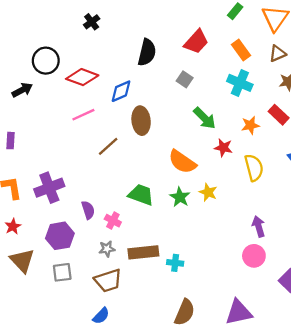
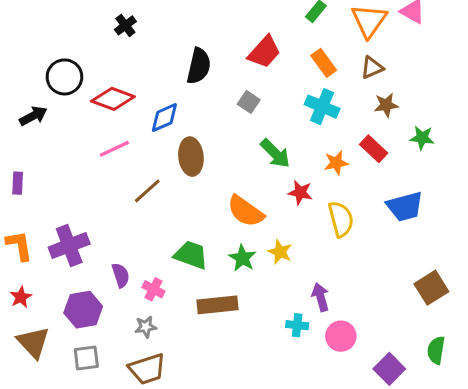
purple arrow: (259, 226) -> (321, 297), moved
brown rectangle: (143, 252) -> (217, 305), moved
cyan cross: (175, 263) -> (297, 325), moved

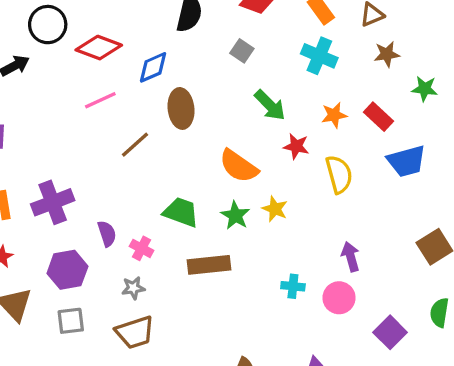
red rectangle: (374, 149) -> (379, 117), moved
purple arrow: (321, 297) -> (351, 257), moved

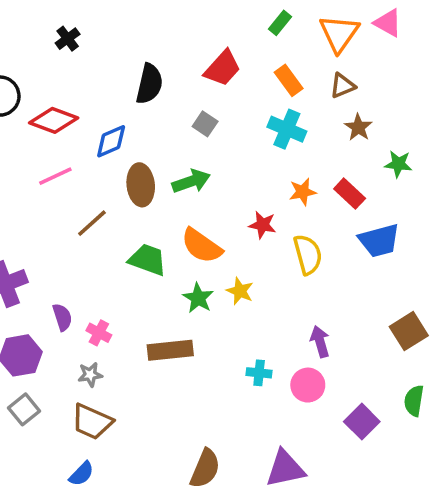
brown star: (387, 54) -> (358, 127), turned -30
green arrow: (270, 105) -> (191, 181), moved, turned -64
green trapezoid: (181, 212) -> (148, 260), moved
gray square: (71, 321) -> (24, 409), turned -32
brown trapezoid: (135, 332) -> (92, 422), turned 42

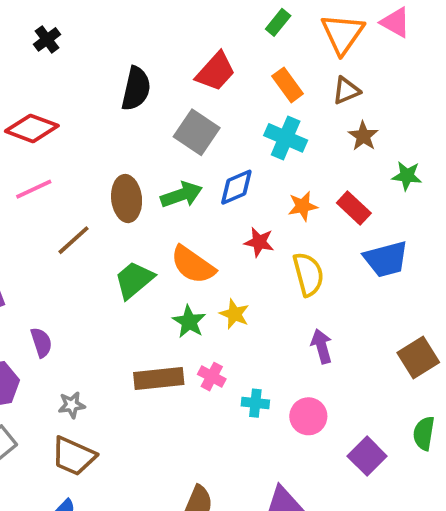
gray square: (205, 124) -> (197, 132), size x1.6
blue diamond: (111, 141) -> (236, 187), moved
green trapezoid: (148, 260) -> (134, 280), turned -60
pink cross: (99, 333) -> (212, 377), moved
purple arrow: (320, 342) -> (322, 346), moved

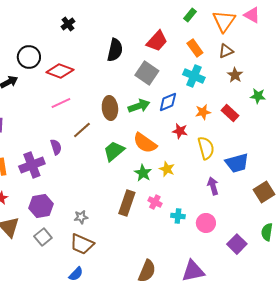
blue trapezoid: (386, 259) -> (237, 163), moved
purple semicircle: (41, 342) -> (56, 147), moved
brown rectangle: (159, 378) -> (127, 203), turned -65

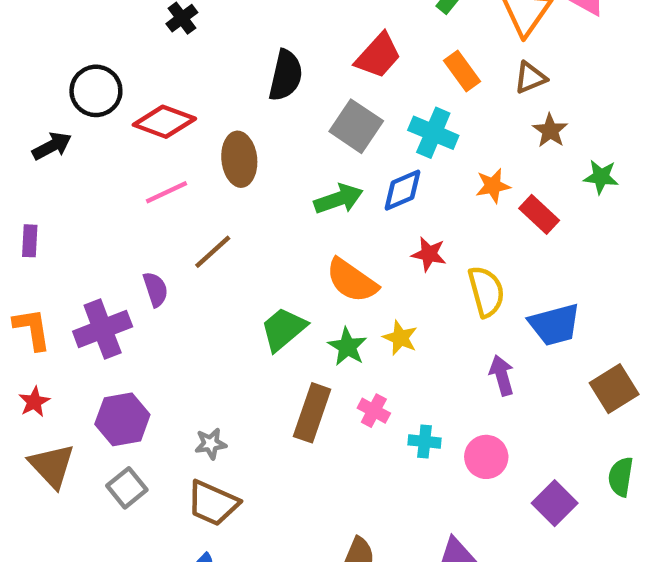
cyan cross: (194, 76) -> (433, 133), moved
brown ellipse: (110, 108) -> (239, 159), moved
orange star: (203, 112) -> (493, 186), moved
green trapezoid: (114, 151) -> (283, 329), moved

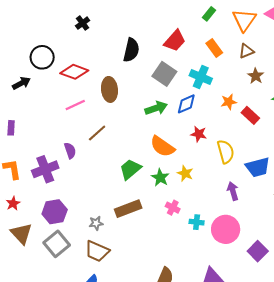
brown rectangle: (312, 413) -> (128, 209), moved, turned 50
pink circle: (486, 457) -> (226, 229), size x1.4
gray square: (127, 488) -> (57, 244), size x1.4

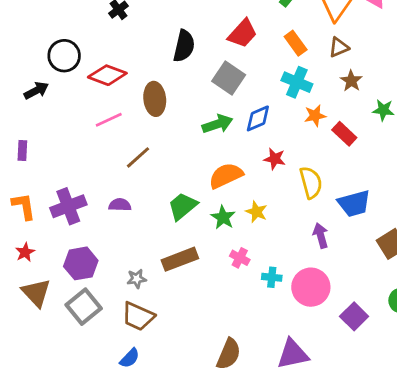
cyan cross: (201, 77) -> (297, 82), moved
orange semicircle: (162, 146) -> (226, 176), turned 120
purple semicircle: (70, 151) -> (120, 205), moved, turned -70

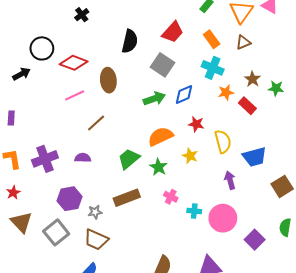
brown star: (351, 81) -> (252, 79), moved
yellow star: (256, 212) -> (190, 156), moved
purple hexagon: (81, 263) -> (69, 199), moved

